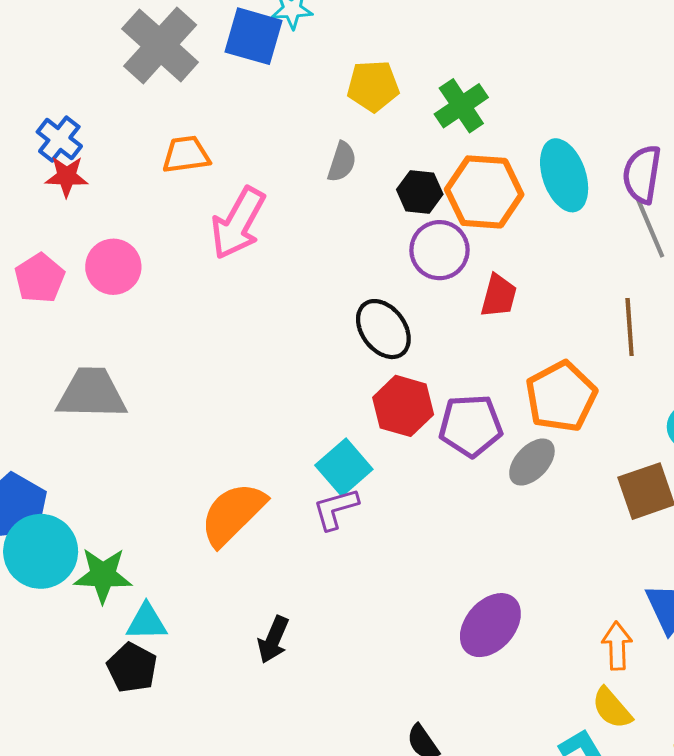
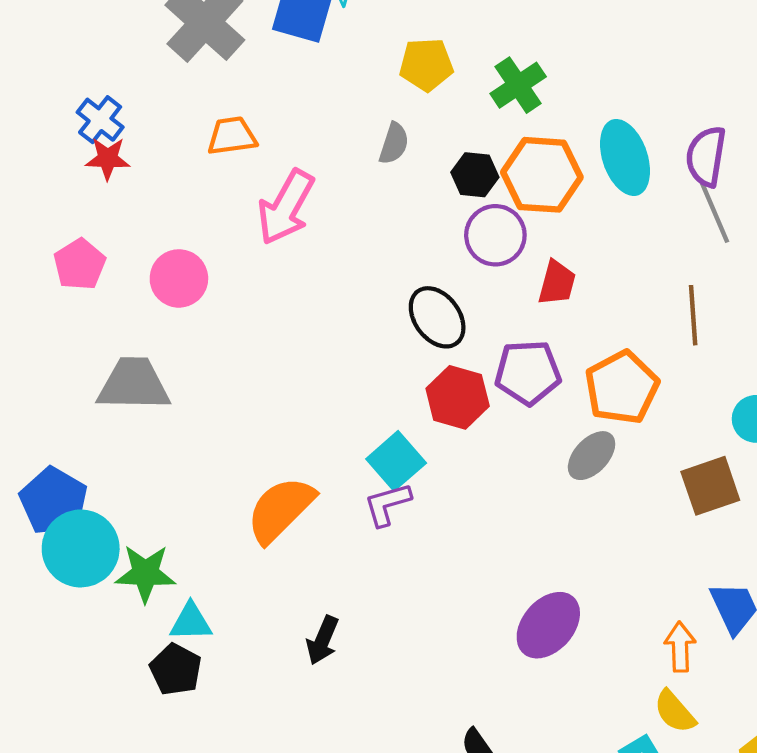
pink circle: (113, 267) -> (179, 278), moved
purple pentagon: (471, 426) -> (528, 372), moved

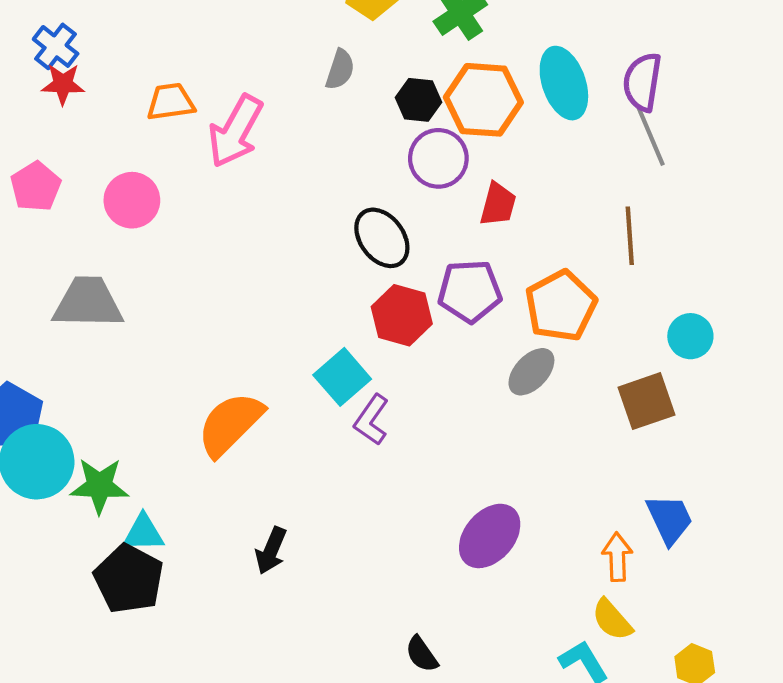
orange trapezoid: (232, 136) -> (171, 102), moved
purple L-shape: (387, 504) -> (371, 420), moved, turned -39
black pentagon: (176, 669) -> (129, 579), size x1.4

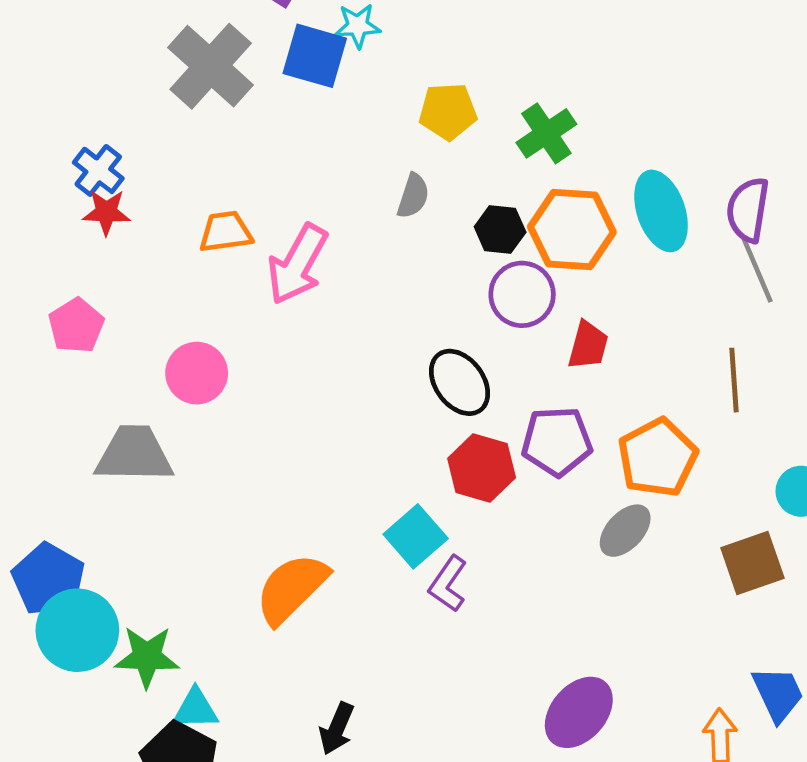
pink circle: (132, 200) -> (197, 373), moved

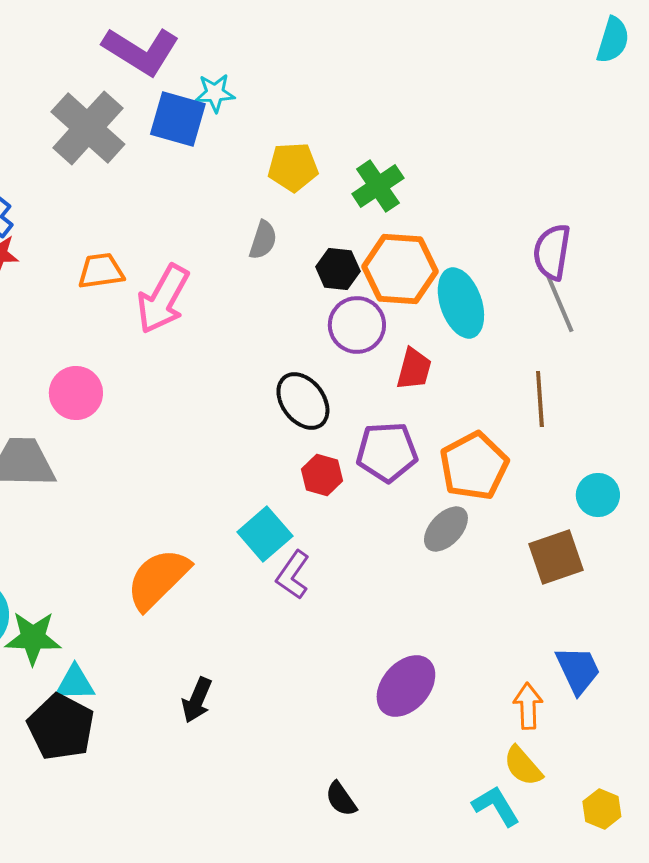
cyan ellipse: (661, 211) -> (461, 303), moved
red hexagon: (482, 468) -> (322, 475), size x0.7

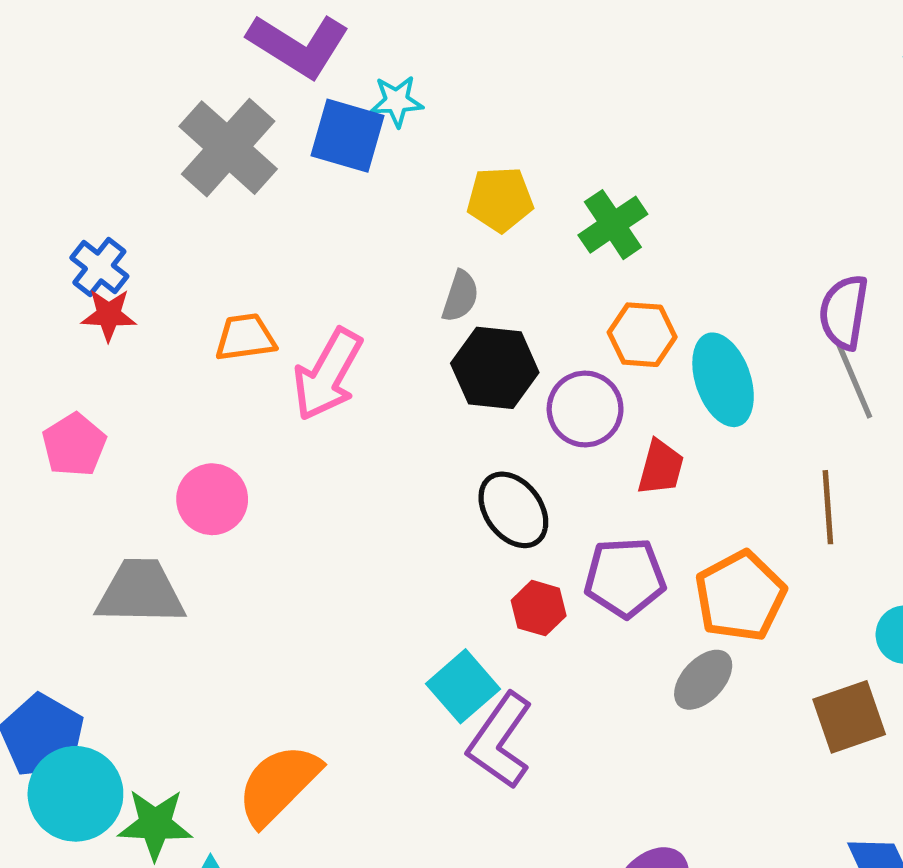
black hexagon: (338, 269) -> (495, 368), moved, size x1.5
orange hexagon: (400, 269) -> (642, 335), size x0.7
purple L-shape: (293, 575) -> (500, 741), size x1.5
orange semicircle: (158, 579) -> (279, 785), moved

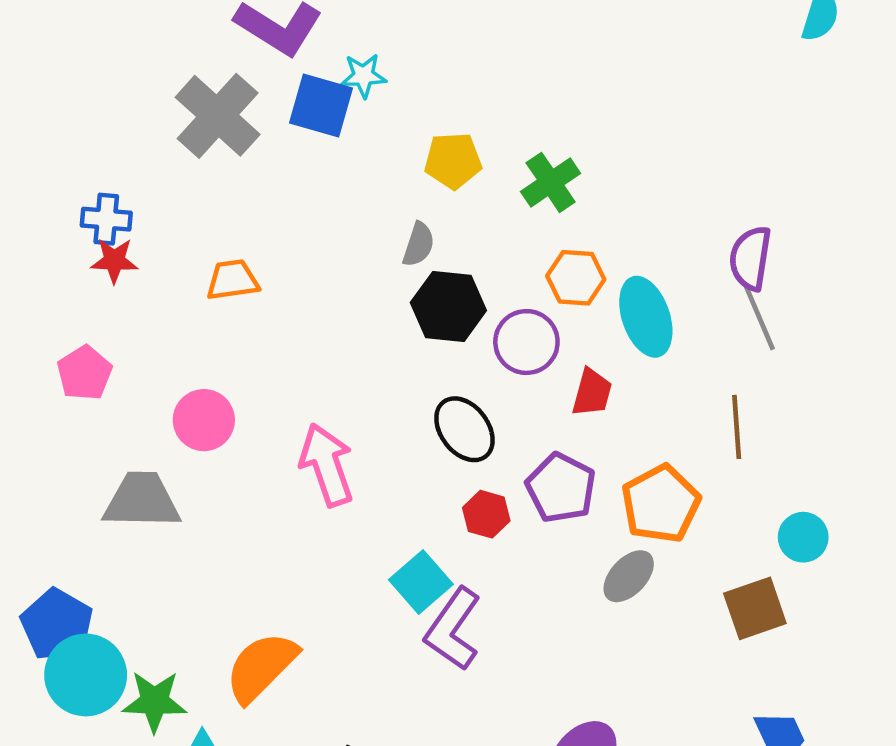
blue cross: (99, 267) -> (106, 219), turned -33
pink arrow: (328, 374) -> (327, 465), moved, turned 132
purple pentagon: (625, 578) -> (561, 488), turned 30

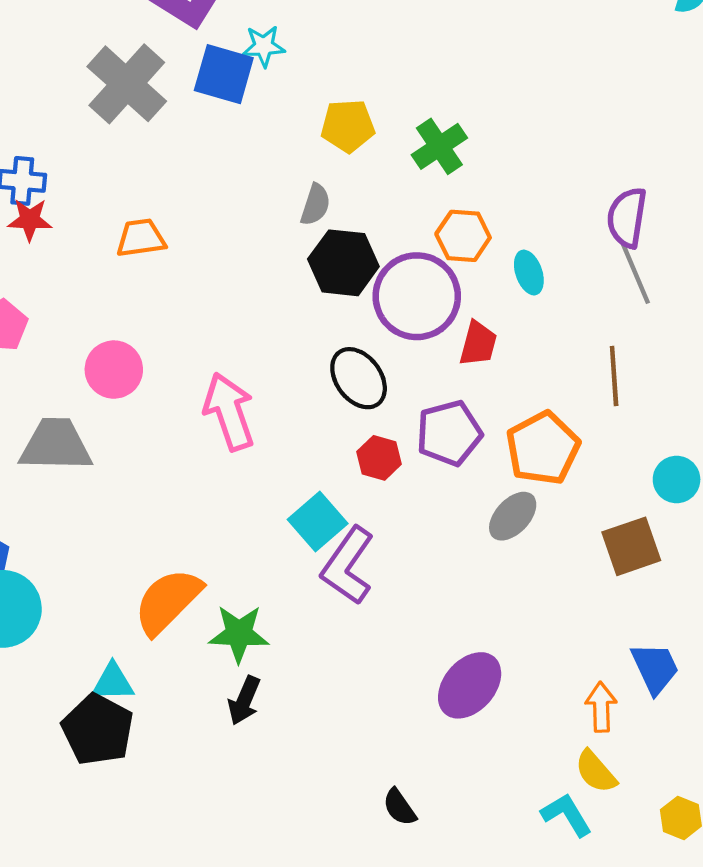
cyan ellipse: (646, 317) -> (529, 273), size x0.6
purple circle: (526, 342) -> (417, 296), size x1.4
purple pentagon: (561, 488) -> (449, 433), turned 30
green star: (154, 701) -> (239, 634), moved

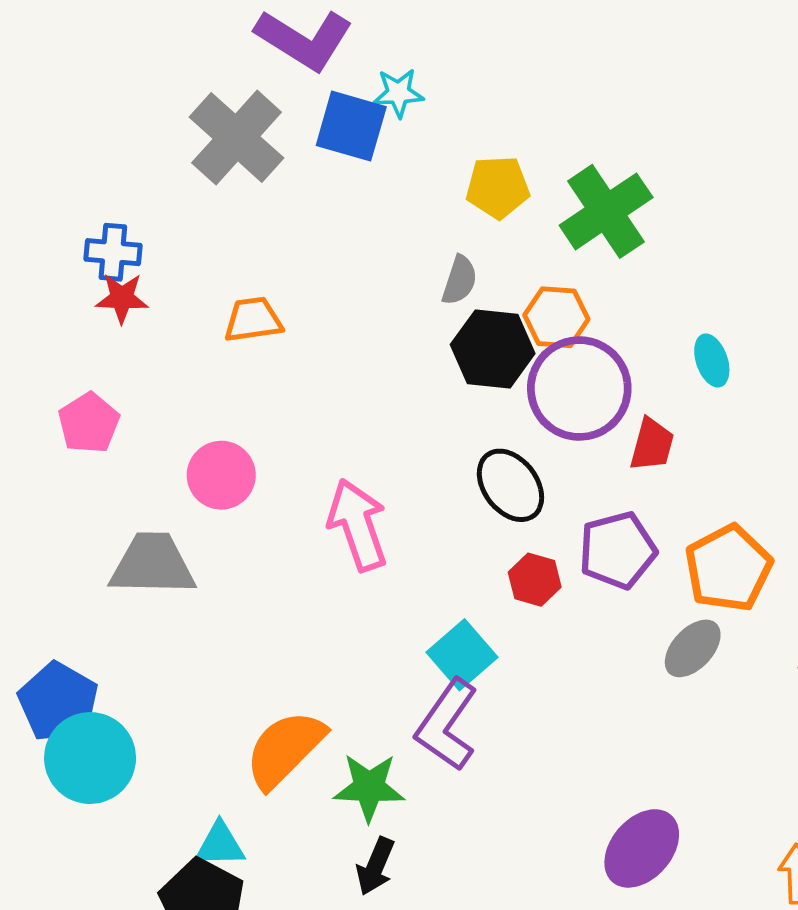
green cross: (439, 146) -> (606, 211), size x1.4
orange hexagon: (463, 236) -> (556, 317), moved
purple L-shape: (348, 566) -> (447, 725), moved

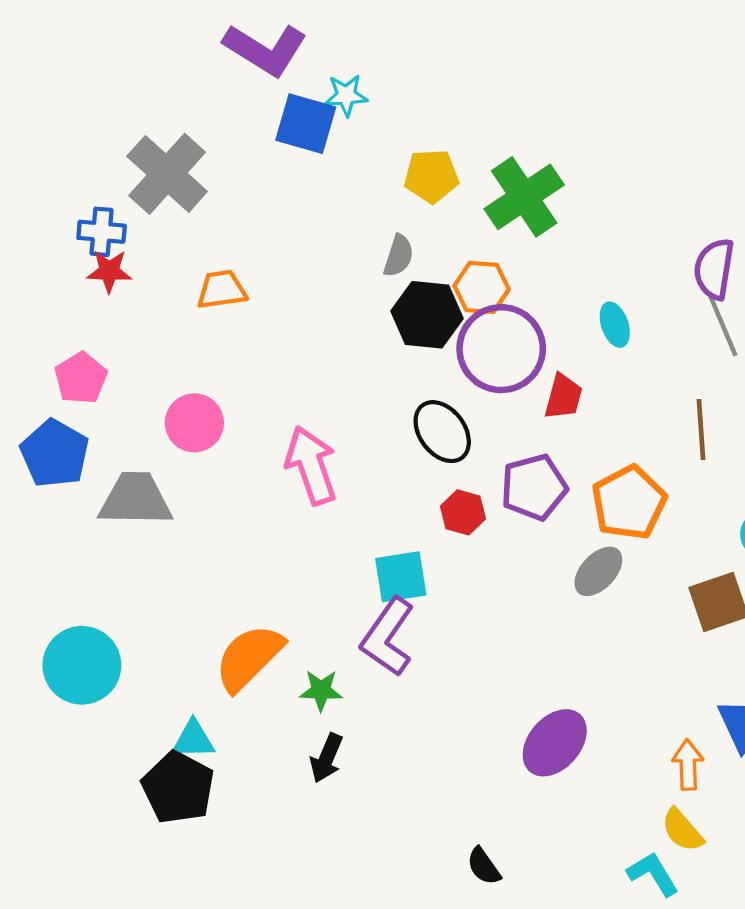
gray cross: (237, 138) -> (167, 174), moved
cyan square: (462, 655) -> (401, 577), turned 32
blue pentagon: (58, 702) -> (55, 453), moved
green star: (369, 787) -> (321, 690), size x0.7

